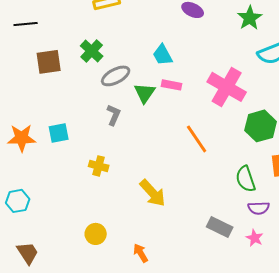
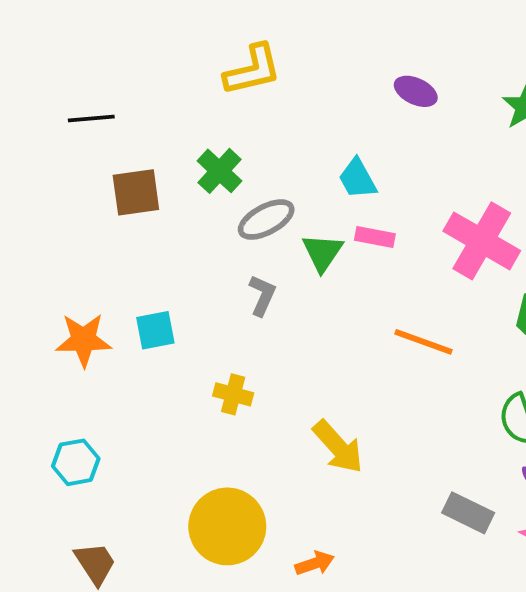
orange line: (197, 139) -> (423, 342), turned -36
yellow circle: (96, 234) -> (227, 526), size x1.8
orange arrow: (141, 253) -> (315, 563), turned 102

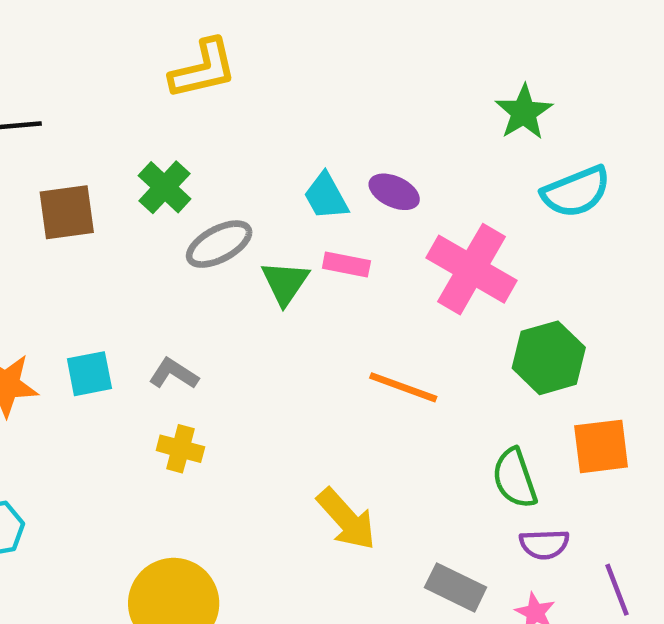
purple ellipse: (416, 91) -> (394, 192), moved
gray L-shape: (262, 295) -> (174, 374), moved, turned -81
yellow arrow: (338, 447) -> (346, 519), moved

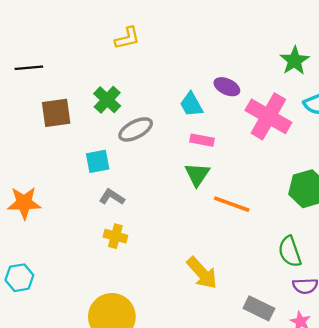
yellow L-shape: (203, 69) -> (127, 38), size x0.7
purple ellipse: (394, 192) -> (227, 87), moved
pink cross: (471, 269) -> (268, 116), moved
green triangle: (285, 283) -> (197, 174), moved
cyan square: (89, 374) -> (98, 161), moved

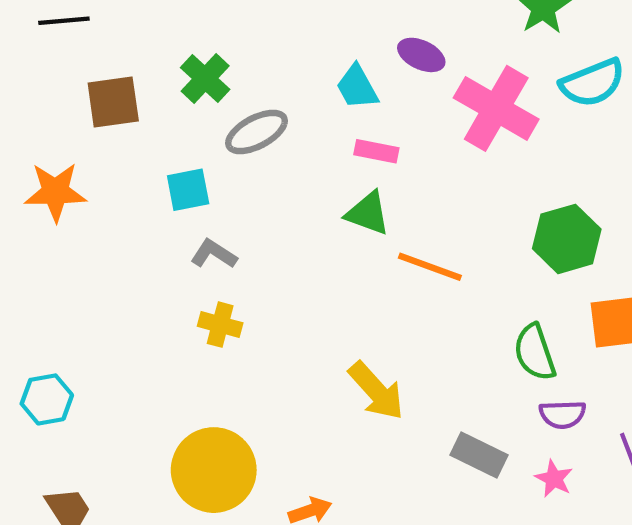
green triangle: (197, 174) -> (368, 213), turned -44
orange star: (24, 203) -> (55, 192), moved

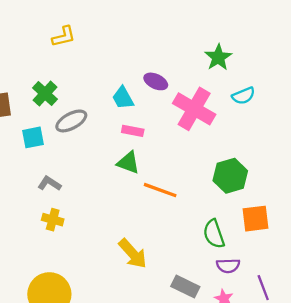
cyan semicircle: (592, 83) -> (243, 96), size x0.7
cyan square: (188, 190) -> (33, 137), moved

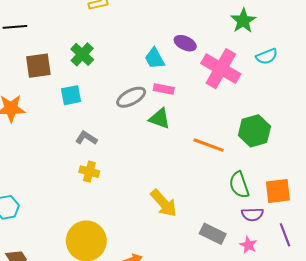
gray ellipse: (71, 121) -> (131, 97), moved
orange line: (160, 190) -> (209, 145), moved
orange square: (256, 219) -> (278, 191), moved

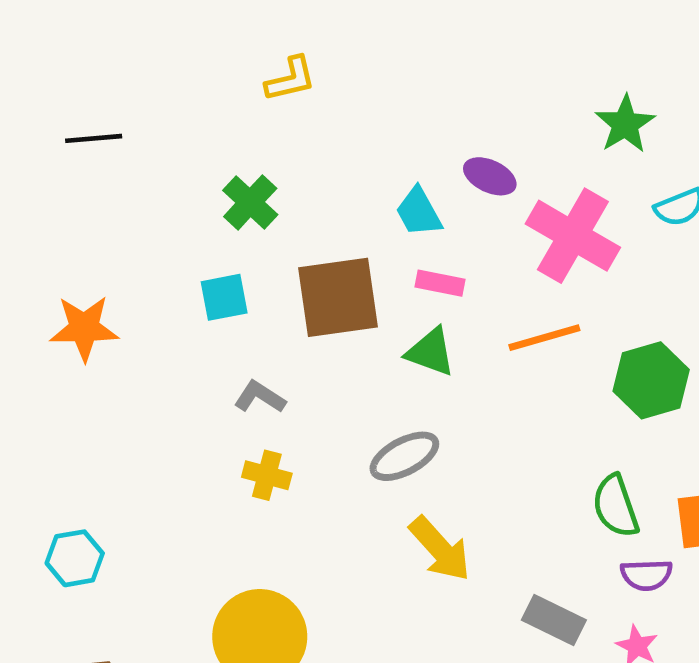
brown square: (38, 66) -> (338, 297), moved, size x1.4
gray ellipse: (131, 97) -> (404, 456), moved
orange line: (209, 145) -> (544, 338), moved, turned -36

